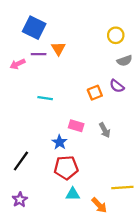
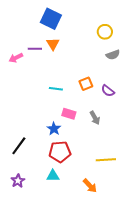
blue square: (34, 28) -> (51, 19), moved
purple semicircle: (117, 86) -> (108, 91), moved
cyan line: (45, 98) -> (56, 89), moved
yellow line: (122, 187) -> (106, 160), moved
cyan triangle: (73, 194) -> (53, 176), moved

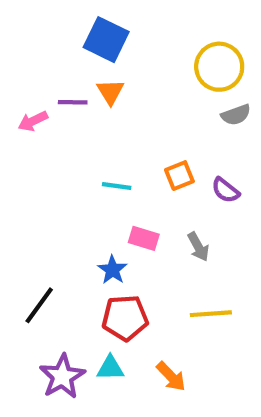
yellow circle: (105, 32) -> (219, 67), size x1.5
yellow line: (106, 160) -> (211, 314), moved
purple star: (18, 181) -> (62, 376), moved, size x1.5
orange arrow: (90, 186) -> (171, 376), moved

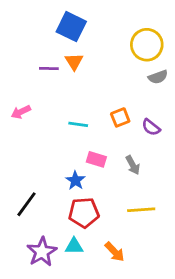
pink arrow: (33, 121) -> (21, 112), moved

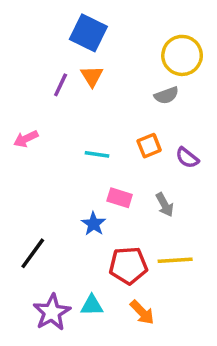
purple line: (49, 69) -> (61, 85), turned -66
gray semicircle: (158, 77) -> (166, 95), moved
red pentagon: (84, 213) -> (128, 265), moved

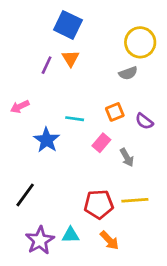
pink rectangle: (120, 198) -> (101, 143), moved, turned -66
blue star: (94, 224) -> (47, 140), moved, size x1.4

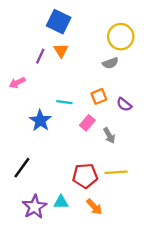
pink arrow: (20, 107) -> (17, 83), moved

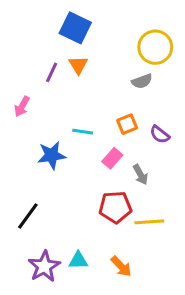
pink arrow: (17, 83) -> (22, 106), turned -35
blue star: (40, 121) -> (52, 155), turned 30
red pentagon: (85, 176) -> (115, 207), moved

